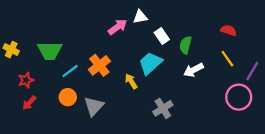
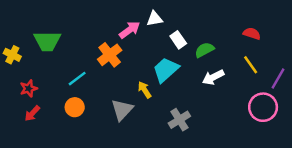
green semicircle: (186, 45) -> (204, 50), turned 48
green trapezoid: (50, 51) -> (47, 41), moved
orange cross: (99, 65) -> (110, 55), moved
gray triangle: (94, 106) -> (122, 110), moved

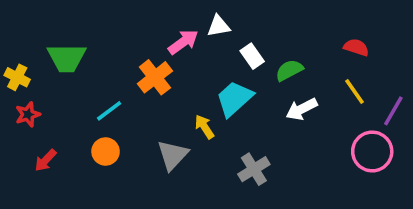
red star: (29, 88) -> (28, 114), moved

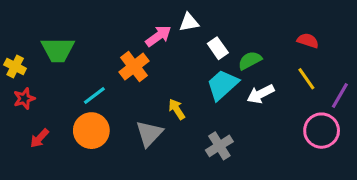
cyan trapezoid: (234, 99) -> (222, 85), moved
orange circle: (106, 151) -> (91, 131), size x1.5

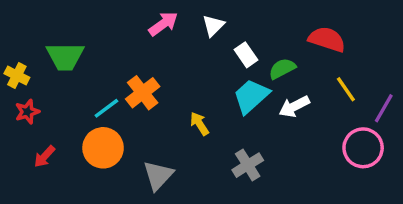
white triangle: (189, 22) -> (213, 26), turned -35
pink arrow: (158, 36) -> (163, 24), moved
red semicircle: (308, 41) -> (327, 39), moved, size x1.5
orange cross: (134, 67) -> (143, 93), moved
gray triangle: (149, 134) -> (158, 175), moved

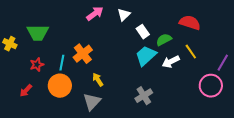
yellow line: (346, 89) -> (191, 52), moved
cyan line: (106, 108) -> (62, 63), turned -42
red star: (27, 112) -> (37, 65), moved
yellow arrow: (199, 124) -> (98, 80), moved

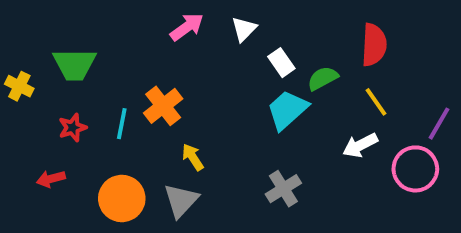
red semicircle: (190, 23) -> (374, 45), turned 75
white arrow: (171, 62) -> (360, 145), moved
orange circle: (60, 86) -> (122, 198), moved
red arrow: (26, 91) -> (51, 179), turned 32

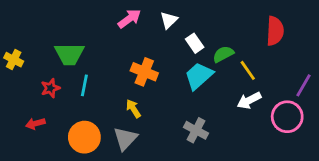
red semicircle: (374, 45) -> (275, 31), moved
green trapezoid: (74, 65) -> (69, 54), moved
yellow line: (376, 102) -> (248, 70), moved
orange cross: (163, 106) -> (144, 72), moved, turned -30
gray cross: (283, 189) -> (196, 130), turned -30

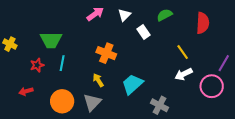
green semicircle: (223, 54) -> (165, 15), moved
cyan trapezoid: (199, 76) -> (132, 84), moved
gray cross: (196, 130) -> (159, 105), moved

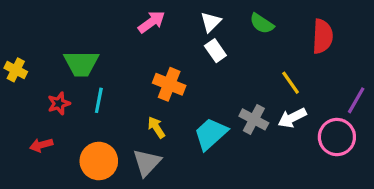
white triangle: (124, 15) -> (211, 22), moved
green semicircle: (165, 15) -> (262, 24), turned -119
white rectangle: (143, 32) -> (215, 51), moved
gray cross: (159, 105) -> (254, 119), moved

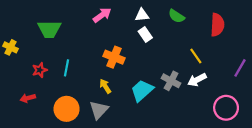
white triangle: (211, 22) -> (142, 15), turned 40
green trapezoid: (81, 64) -> (49, 29), moved
pink circle: (337, 137) -> (226, 108), moved

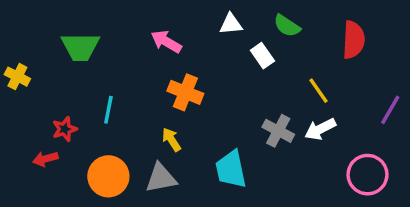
pink arrow: (102, 15) -> (166, 42), moved, turned -114
white rectangle: (145, 34) -> (262, 56), moved
red star: (40, 70) -> (65, 129), moved
cyan trapezoid: (142, 91) -> (231, 169), moved, turned -60
gray triangle: (99, 110) -> (161, 178), turned 36

